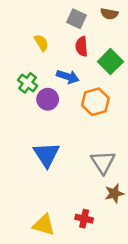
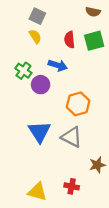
gray square: (77, 19) -> (37, 16), moved
green square: (110, 62) -> (94, 41), moved, turned 30
orange hexagon: (95, 102) -> (78, 104), moved
gray triangle: (103, 162) -> (72, 137), moved, turned -30

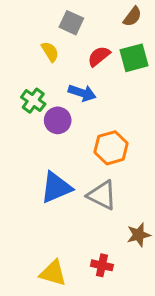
brown semicircle: (93, 12) -> (132, 17), turned -64
gray square: (37, 16) -> (71, 23), moved
red semicircle: (69, 40) -> (99, 56), turned 56
blue triangle: (40, 132) -> (56, 188), turned 40

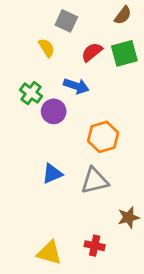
blue triangle: (56, 188) -> (52, 174), size x0.7
gray triangle: (102, 195) -> (95, 181), turned -40

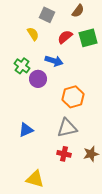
brown semicircle: (123, 15) -> (78, 11), moved
blue triangle: (52, 174) -> (26, 130), moved
red cross: (95, 246) -> (64, 154), moved

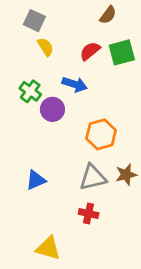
gray square: (47, 15) -> (34, 21), moved
brown star: (91, 154) -> (126, 175), moved

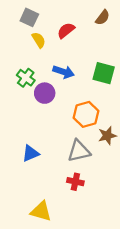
brown semicircle: (108, 15) -> (103, 17), moved
red semicircle: (90, 51) -> (66, 30), moved
green square: (122, 52) -> (104, 73), moved, turned 30
brown star: (126, 175) -> (107, 136), moved

